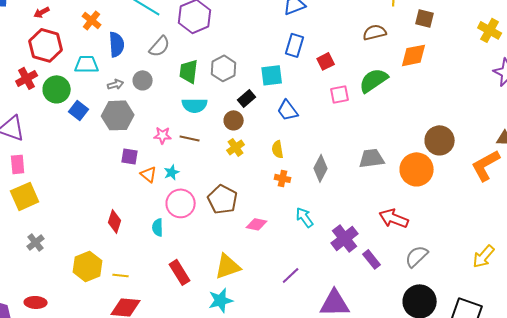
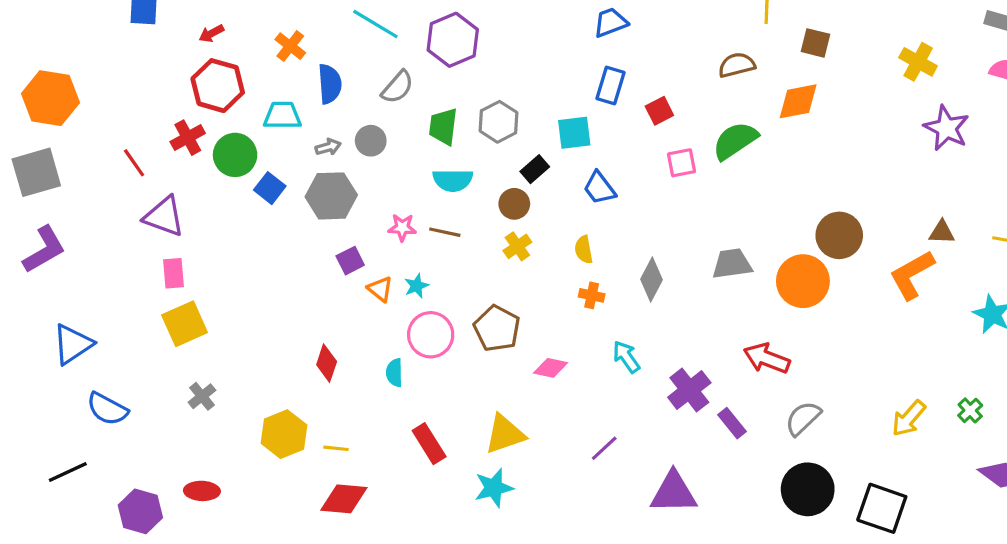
purple square: (130, 156) -> (350, 261), turned -36

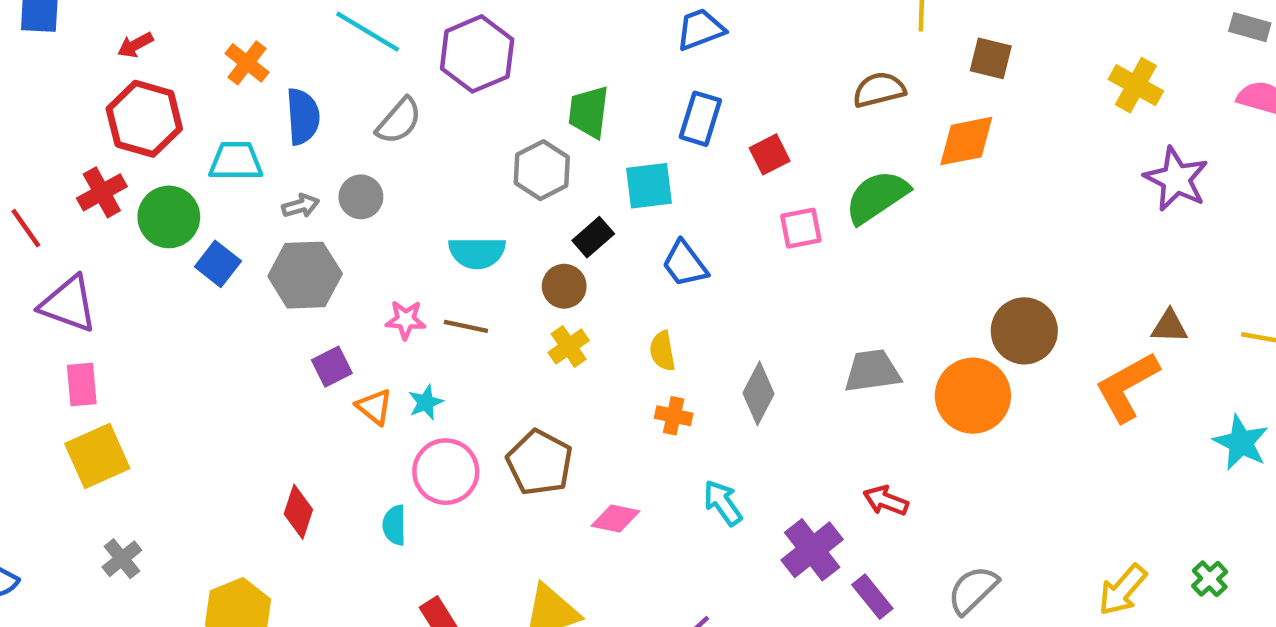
green trapezoid: (443, 127) -> (589, 112), moved
red arrow: (767, 358) -> (886, 501), moved, size x0.7

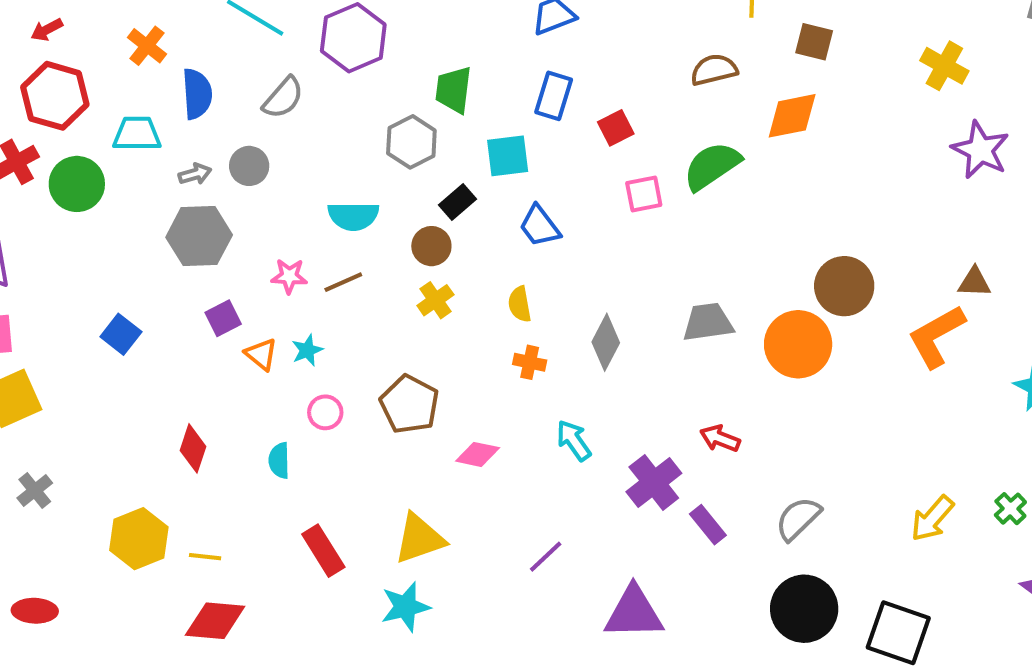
blue square: (218, 264) -> (121, 334), moved
brown line: (466, 326) -> (343, 282), turned -36
pink circle: (446, 472) -> (325, 412), size x0.6

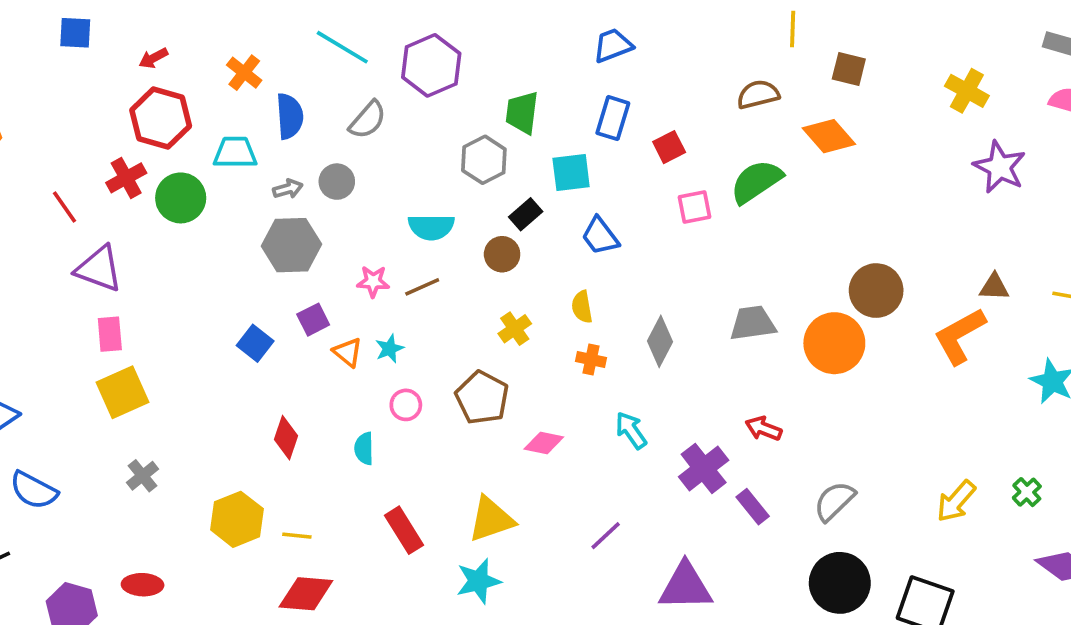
orange diamond: (792, 116) -> (829, 136), turned 60
yellow cross: (435, 300) -> (515, 329), moved
blue square: (121, 334) -> (255, 343), moved

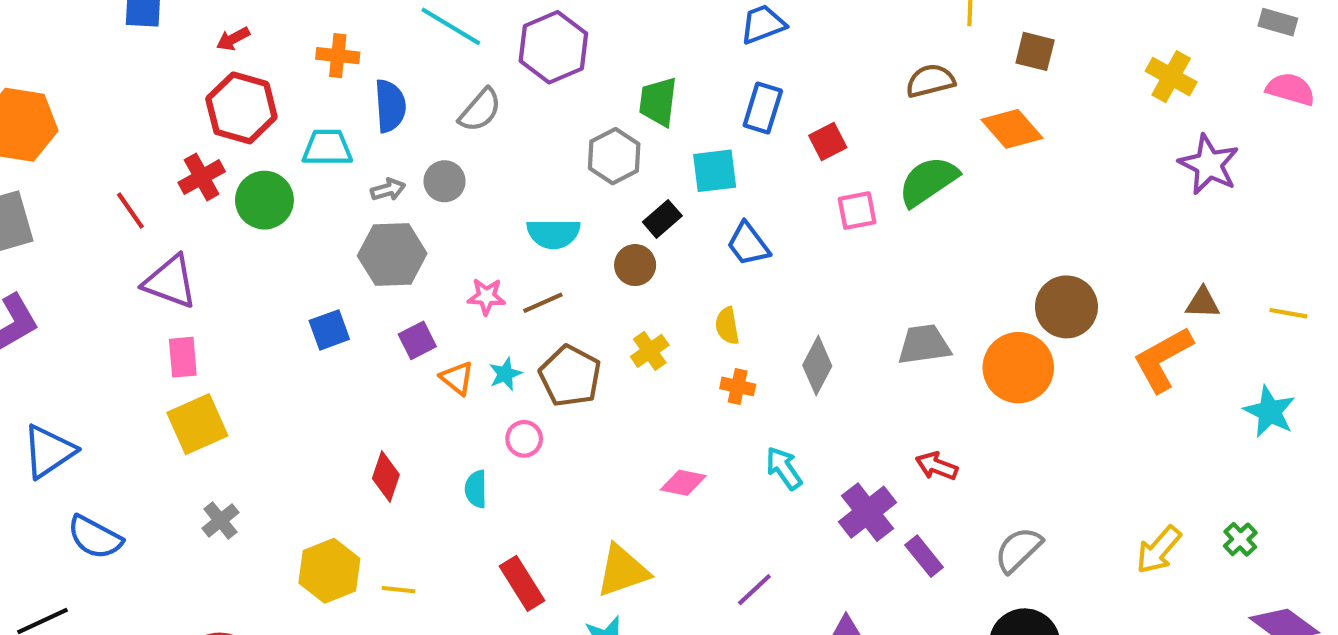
orange cross: (244, 73) -> (338, 56), turned -32
blue square: (255, 343) -> (329, 330), moved, turned 32
brown pentagon: (482, 398) -> (570, 376), moved

